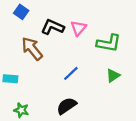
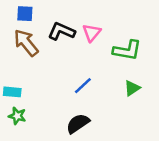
blue square: (21, 12) -> (25, 14), turned -32
brown arrow: (32, 49) -> (26, 43), moved
green star: (21, 110) -> (17, 116), moved

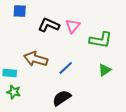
brown arrow: (26, 43) -> (36, 59), moved, turned -35

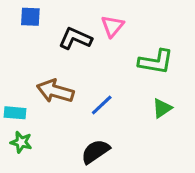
pink triangle: (73, 26) -> (112, 26), moved

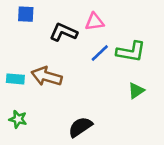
pink triangle: (112, 26) -> (95, 22), turned 42
blue line: (102, 105) -> (100, 53), moved
cyan rectangle: (15, 113) -> (15, 79), moved

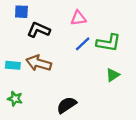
black L-shape: (63, 32) -> (39, 30), moved

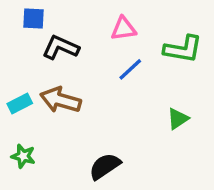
green L-shape: (108, 43) -> (183, 49), moved
cyan rectangle: (13, 65) -> (20, 103), turned -32

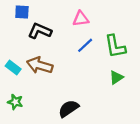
green L-shape: (183, 49) -> (115, 46), moved, turned 70
cyan rectangle: (20, 103) -> (13, 68), turned 64

